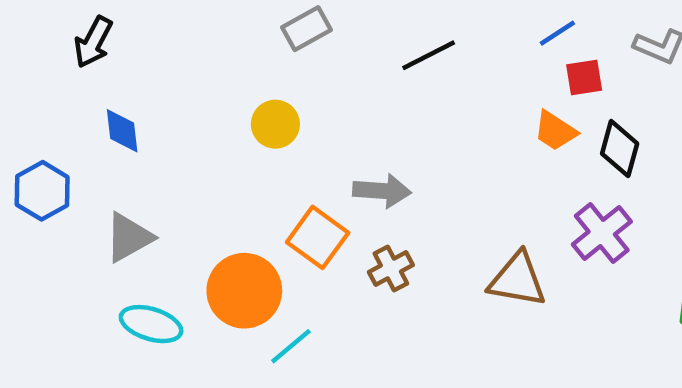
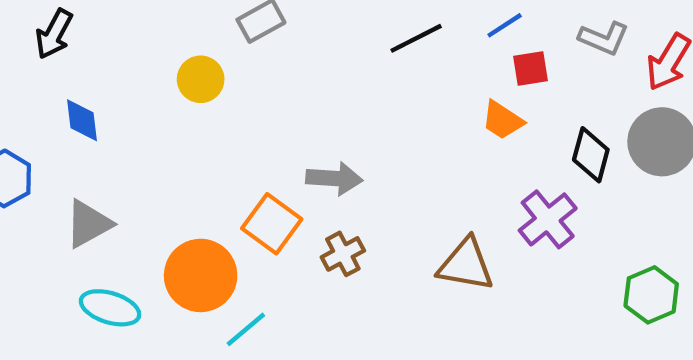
black line: (429, 55) -> (416, 38), moved
yellow circle: (275, 124) -> (201, 79), moved
black diamond: (620, 149) -> (591, 155), moved

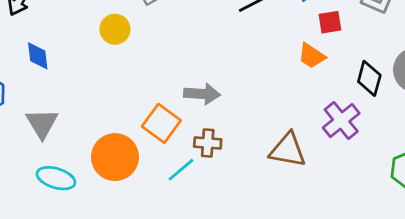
gray triangle: (88, 224) -> (42, 123), turned -32
brown cross: (343, 254) -> (208, 143), turned 32
cyan line: (246, 329) -> (181, 170), moved

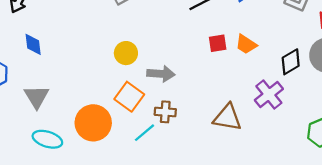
red square: (330, 22) -> (218, 43), moved
yellow circle: (115, 29) -> (126, 53), moved
black diamond: (369, 78) -> (291, 62), turned 44

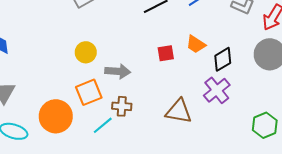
red square: (218, 43) -> (166, 53), moved
black diamond: (291, 62) -> (223, 59), moved
orange square: (129, 97) -> (89, 92), turned 32

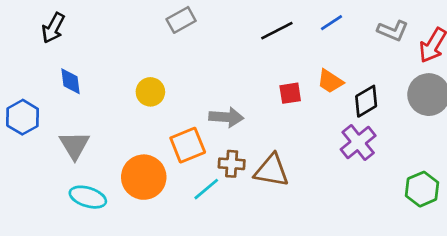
yellow circle: (86, 52) -> (150, 92), moved
brown triangle: (179, 111) -> (272, 170), moved

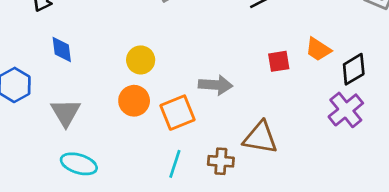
brown cross: (232, 164) -> (221, 161), moved
orange circle: (144, 177) -> (134, 101), moved, size x0.7
cyan line: (206, 189) -> (175, 164), moved, turned -32

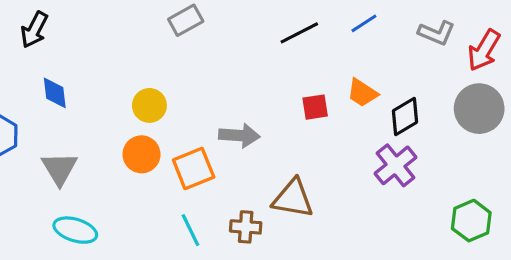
cyan line: (175, 164) -> (190, 230), turned -44

